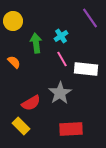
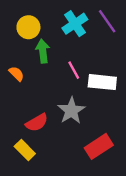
yellow circle: (13, 21) -> (28, 27), moved
cyan cross: (61, 36) -> (75, 24), moved, size x1.5
red rectangle: (71, 129) -> (99, 146), moved, turned -30

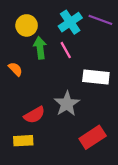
purple line: (107, 21) -> (100, 20), turned -35
pink line: (74, 70) -> (66, 50), moved
yellow rectangle: (25, 150) -> (23, 141), turned -48

